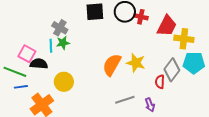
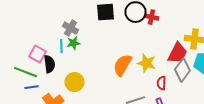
red trapezoid: (167, 26) -> (177, 53), moved
black semicircle: (39, 64) -> (49, 64), turned 78
red semicircle: (160, 82) -> (161, 83), moved

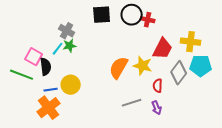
cyan line: (61, 46) -> (58, 49), turned 40
red trapezoid: (177, 53) -> (163, 49), moved
blue line: (31, 87) -> (51, 90), moved

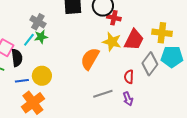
red cross: (148, 20) -> (114, 18), moved
yellow star: (143, 66) -> (112, 42), moved
orange cross: (49, 108) -> (33, 103), moved

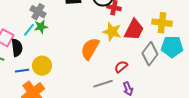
red semicircle: (129, 77) -> (121, 67), moved, turned 48

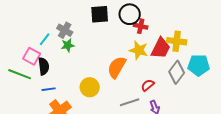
yellow cross: (162, 23) -> (177, 41), moved
cyan line: (29, 30) -> (45, 39), moved
yellow circle: (42, 66) -> (90, 87), moved

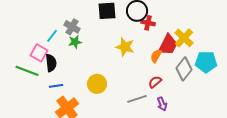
yellow cross: (177, 41) -> (184, 38), turned 36
yellow star: (139, 50) -> (125, 47), moved
orange semicircle: (117, 67) -> (156, 56), moved, size x0.6

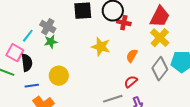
red trapezoid: (168, 45) -> (160, 17), moved
yellow circle: (97, 84) -> (59, 76), moved

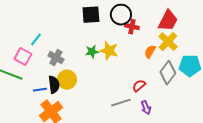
gray cross: (48, 27) -> (56, 58), moved
green star: (51, 42) -> (92, 52), moved
orange semicircle: (132, 56) -> (150, 52), moved
black semicircle: (27, 63) -> (54, 85), moved

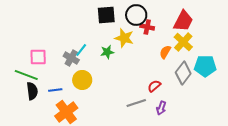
cyan line: (36, 40) -> (81, 50), moved
yellow star: (109, 51) -> (124, 38), moved
pink square: (23, 57) -> (38, 57), turned -30
black semicircle: (54, 85) -> (32, 91), moved
purple arrow: (146, 108) -> (161, 108), turned 40

